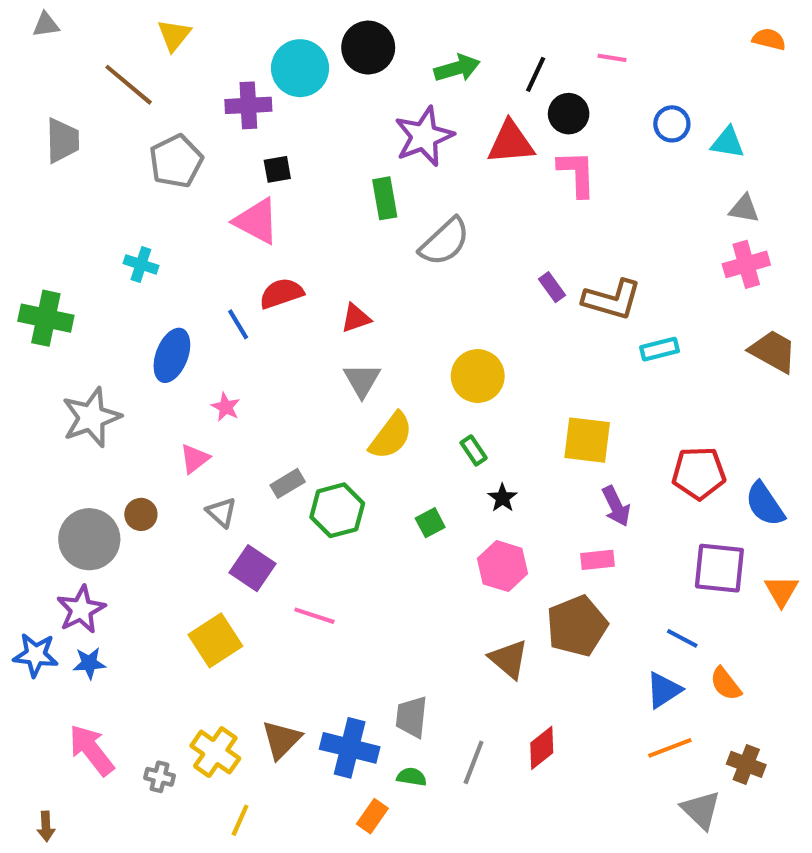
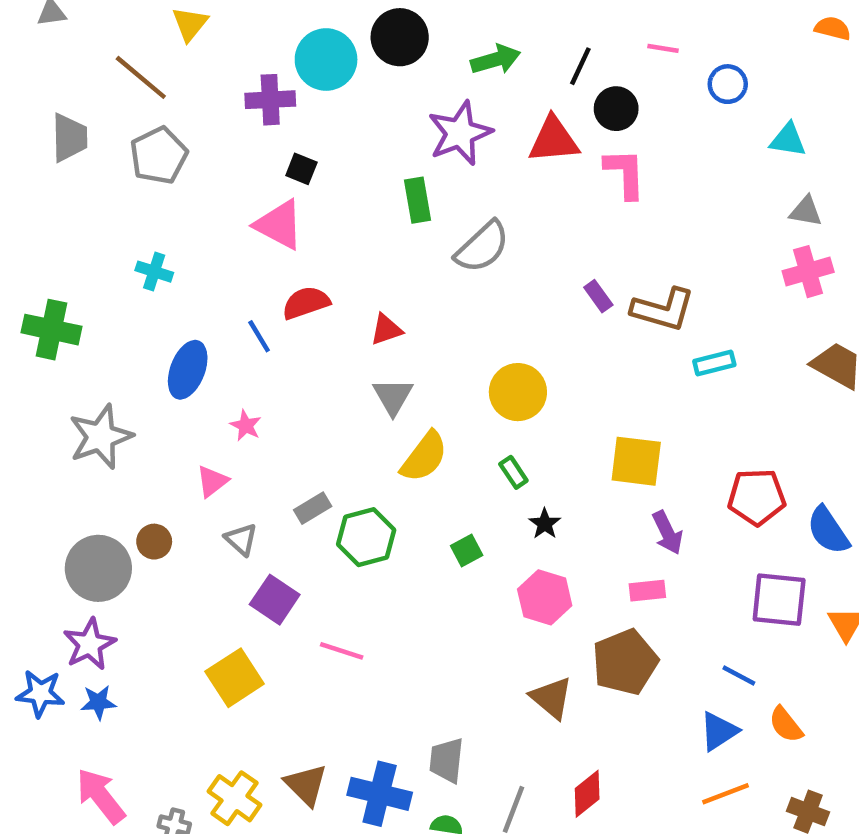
blue circle: (672, 124) -> (728, 84), moved
gray pentagon: (176, 161) -> (159, 155), moved
black square: (277, 169) -> (301, 169), turned 32
brown triangle: (281, 740) -> (306, 785), turned -30

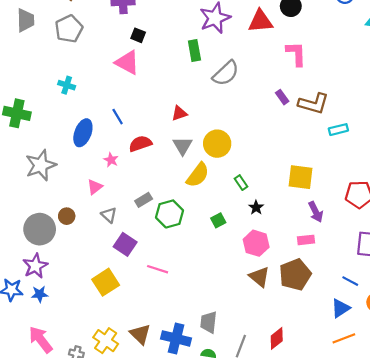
pink L-shape: (625, 173) -> (296, 54), moved
red semicircle: (306, 303) -> (140, 144), moved
yellow circle: (518, 392) -> (217, 144), moved
brown triangle: (551, 698) -> (259, 277), moved

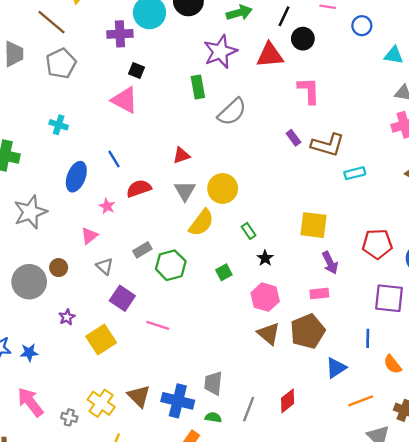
purple star: (35, 266) -> (67, 317), moved, size x0.6
blue line: (350, 281) -> (368, 338), turned 63
blue triangle: (341, 308) -> (336, 368), moved

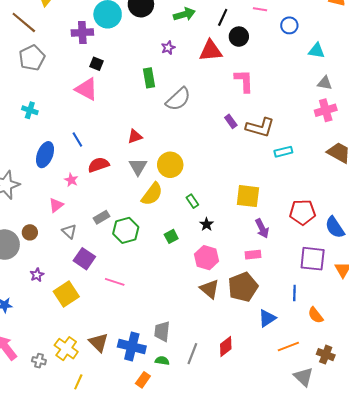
purple star: (220, 52) -> (168, 48), size x0.5

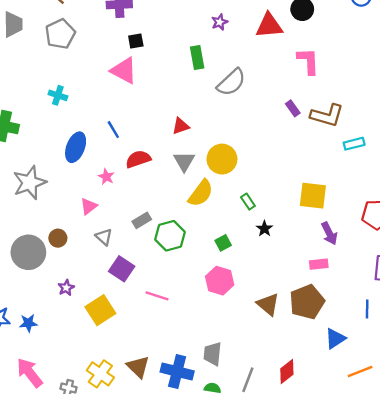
black square: (96, 64) -> (136, 41), turned -32
pink hexagon: (207, 258) -> (220, 281), moved

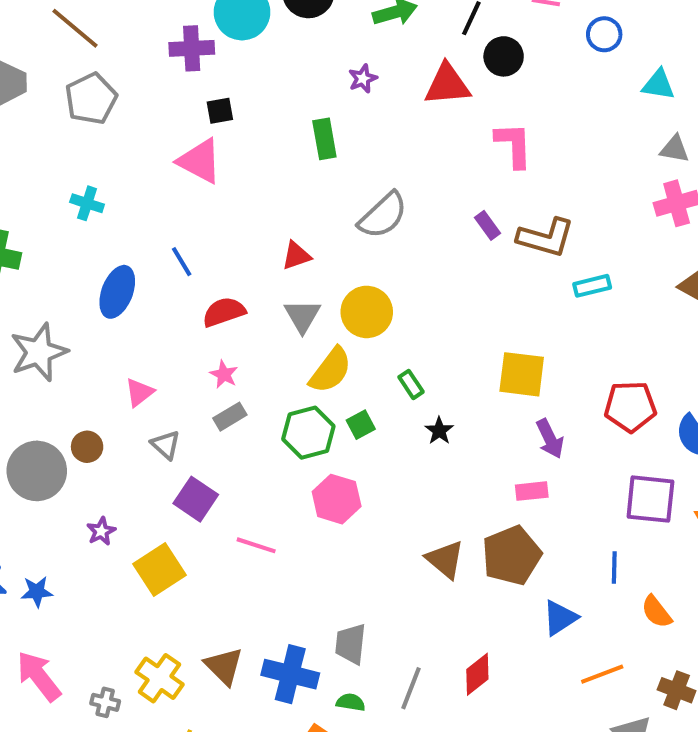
gray semicircle: (231, 82) -> (383, 215), moved
pink star: (106, 177) -> (224, 374), moved
green hexagon: (170, 236) -> (308, 433), moved
green square: (223, 243) -> (361, 425), moved
pink hexagon: (220, 281) -> (337, 499), moved

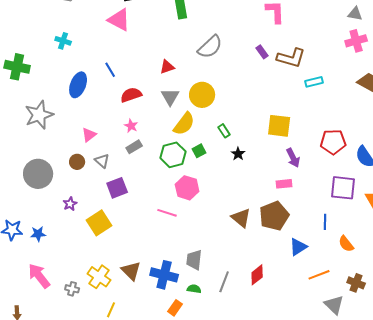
brown circle: (87, 447) -> (77, 162), moved
purple square: (196, 499) -> (117, 188), turned 35
pink line: (256, 545) -> (167, 213), moved

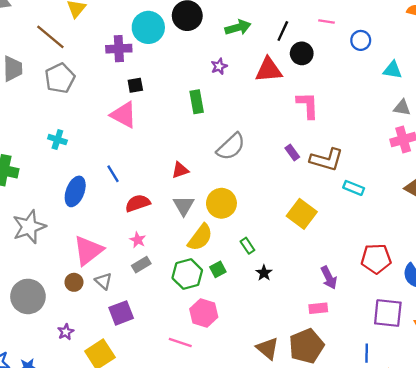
cyan rectangle: (314, 82) -> (354, 188), turned 36
yellow square: (279, 126) -> (302, 214), moved, turned 30
pink triangle: (89, 135) -> (88, 250), size x1.8

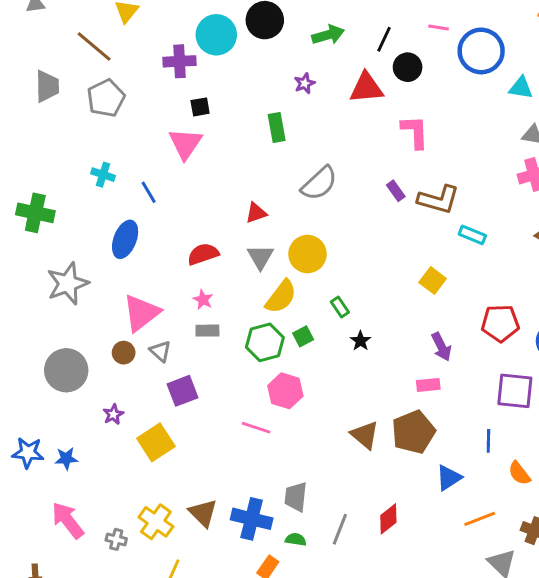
blue circle: (361, 40) -> (481, 51), size x1.8
pink triangle: (124, 115) -> (185, 144), turned 36
blue line: (113, 174) -> (149, 192), moved
yellow square: (302, 214) -> (433, 281), moved, size x0.7
gray rectangle: (141, 265) -> (207, 331), turned 30

